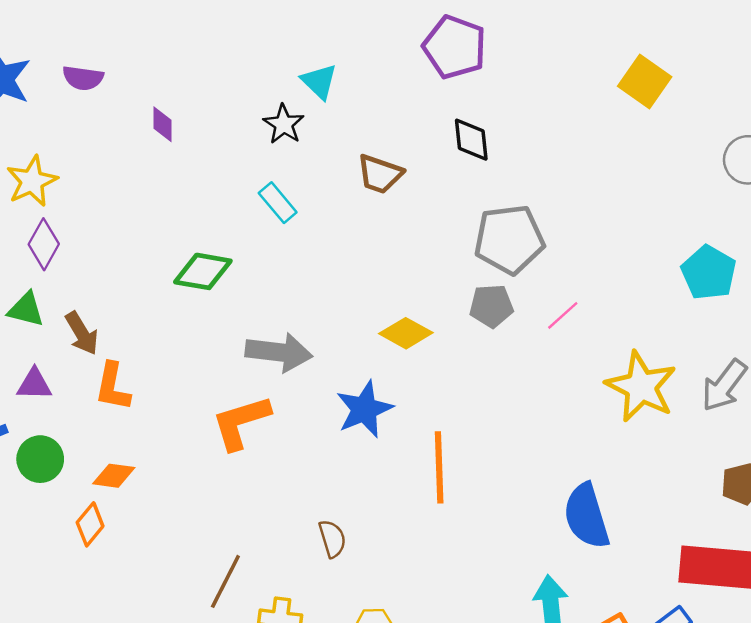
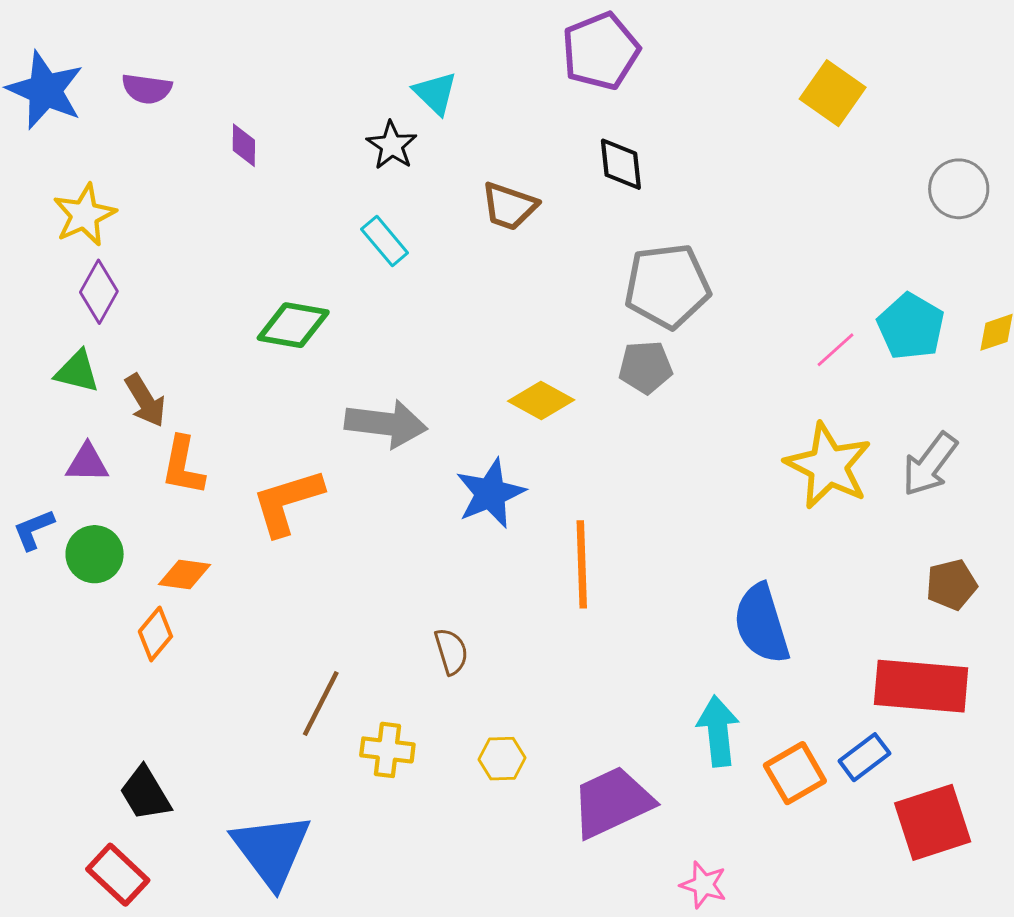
purple pentagon: (455, 47) -> (601, 51), turned 30
pink line: (563, 315) -> (835, 350), moved
orange L-shape: (241, 422) -> (287, 502), moved

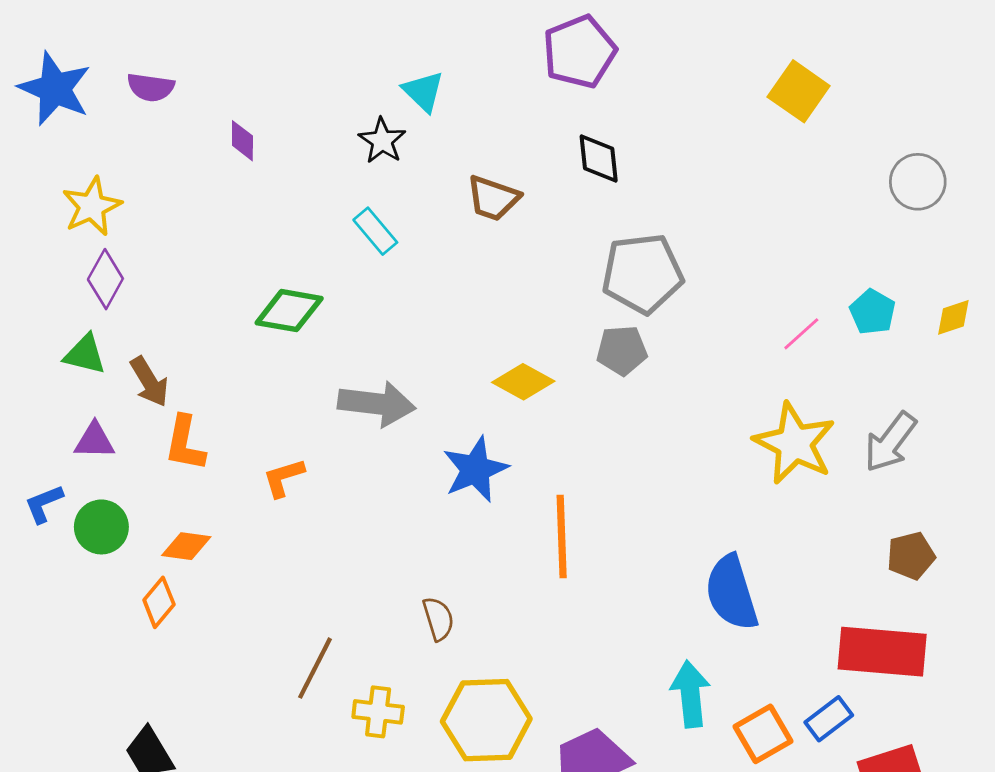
cyan pentagon: (911, 327) -> (873, 312), size x0.7
orange L-shape: (287, 502) -> (284, 478), size x0.6
yellow hexagon: (502, 759) -> (486, 720), size x2.0

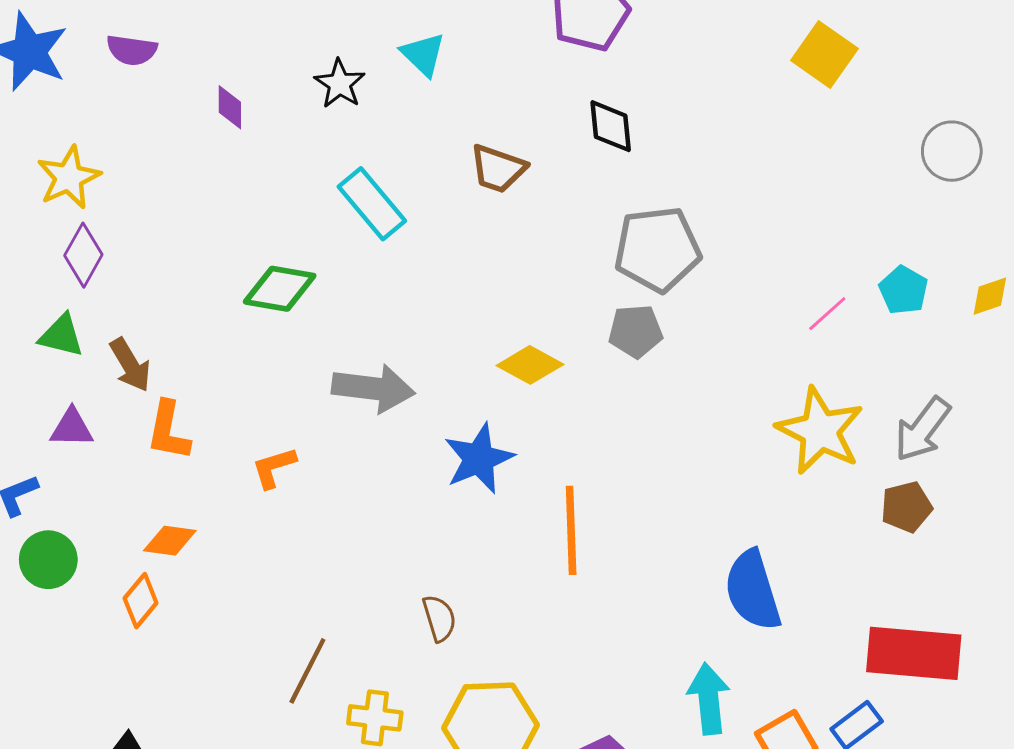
black star: (382, 141) -> (340, 84), moved
cyan rectangle: (375, 231) -> (372, 204), size x1.4
green circle: (101, 527) -> (48, 560), moved
brown pentagon: (911, 556) -> (906, 507), moved

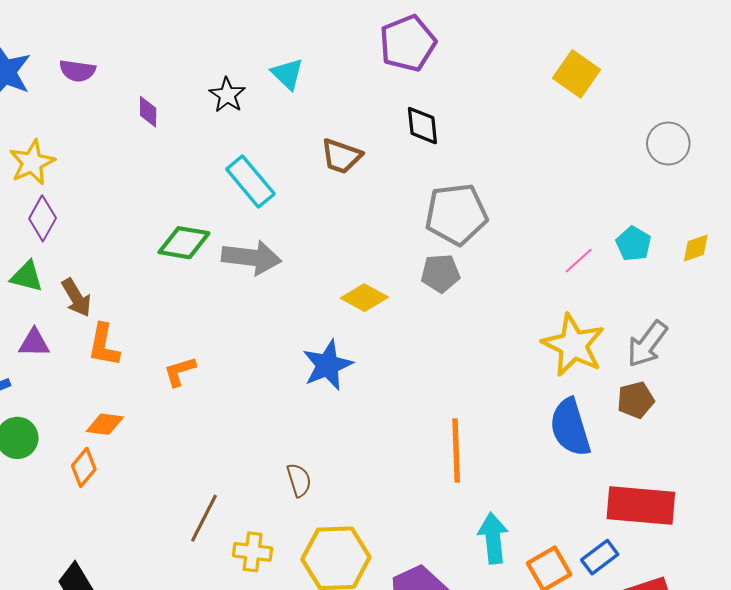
gray arrow: (373, 388) -> (252, 257), moved
orange line: (571, 530) -> (456, 451), moved
blue semicircle: (753, 590) -> (570, 427), moved

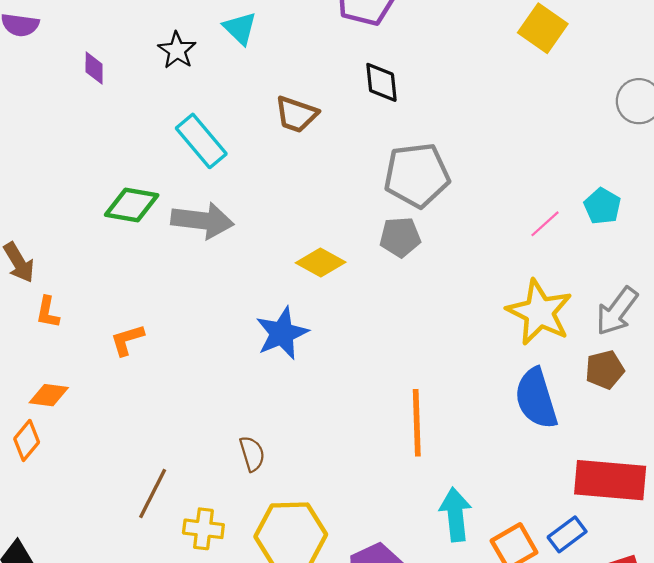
orange L-shape: (104, 345) -> (48, 312), size x0.7

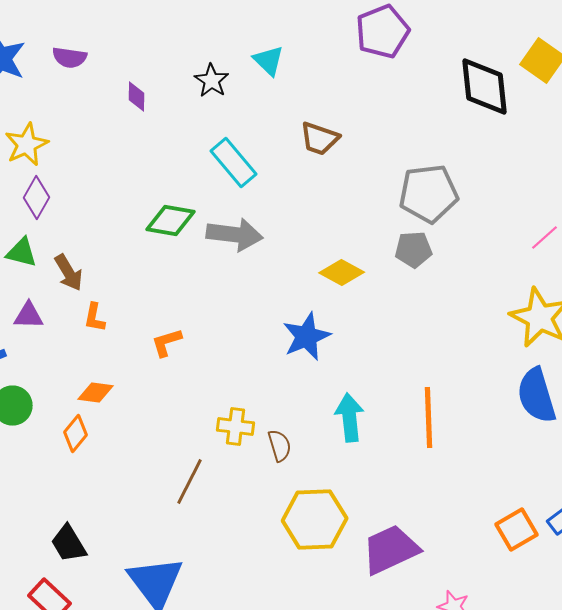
black diamond: (381, 82) -> (485, 86), moved, size x1.6
cyan arrow: (455, 514) -> (350, 418), moved
yellow cross: (203, 529) -> (236, 426), moved

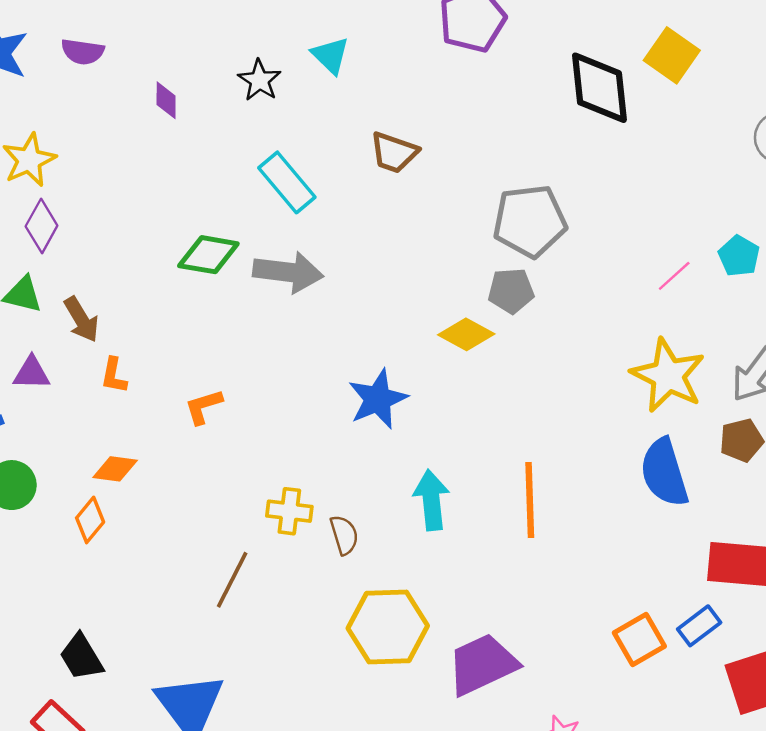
yellow diamond: (342, 272) -> (466, 334), moved

